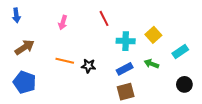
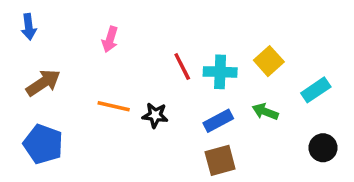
red line: (104, 18) -> (182, 67), moved

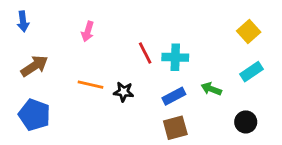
yellow square: (269, 61) -> (249, 31), moved
black circle: (323, 148) -> (246, 122), moved

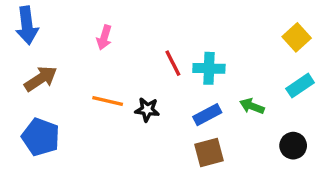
blue arrow: (23, 21) -> (27, 25), size x1.5

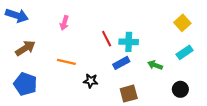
blue arrow: (27, 25) -> (17, 15), turned -65
black star: (147, 110) -> (91, 81), moved
blue rectangle: (207, 115) -> (121, 63), moved

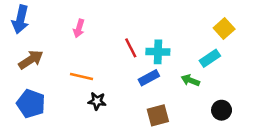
blue arrow: (17, 15) -> (20, 19), turned 85
cyan rectangle: (185, 52) -> (210, 58), moved
black star: (91, 81) -> (97, 101), moved

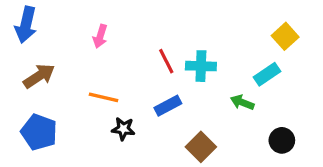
blue rectangle: (149, 78) -> (168, 106), moved
brown square: (158, 115) -> (201, 147), turned -30

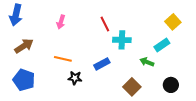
red line: (166, 61) -> (105, 24), moved
brown square: (201, 147) -> (132, 87), moved

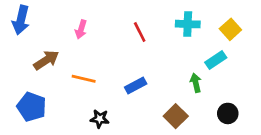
cyan cross: (122, 40) -> (188, 24), moved
brown arrow: (24, 46) -> (46, 60), moved
green arrow: (147, 62) -> (196, 83), turned 56
black star: (75, 78) -> (100, 119), moved

